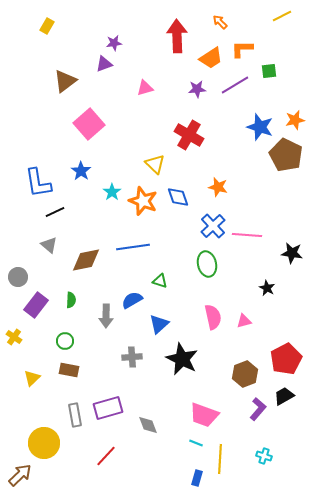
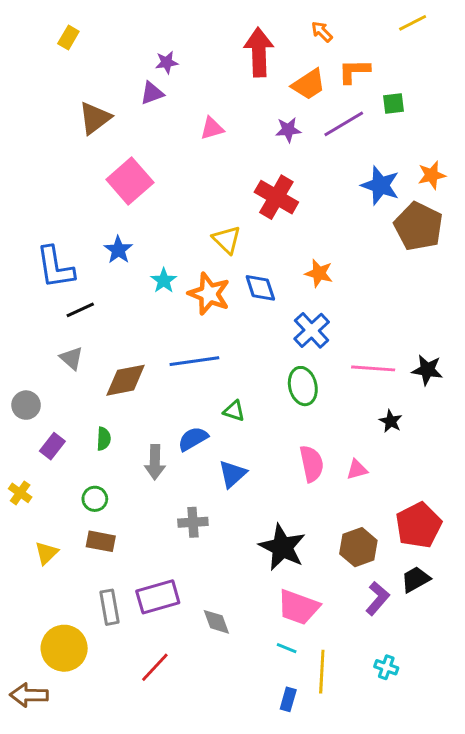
pink line: (247, 235) -> (373, 368), moved
purple rectangle: (36, 305) -> (52, 446), size x0.7
black star: (182, 359) -> (282, 547), moved
brown arrow: (20, 475) -> (29, 695), turned -135

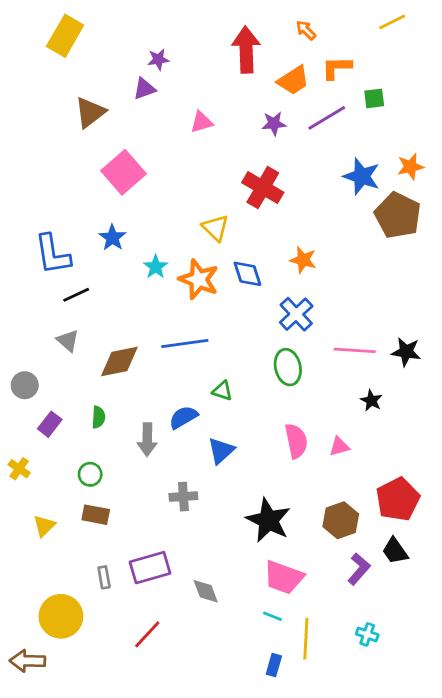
yellow rectangle: (68, 37) -> (65, 36), size x1.8
black trapezoid: (416, 579) -> (395, 551), turned -96
gray rectangle: (109, 607) -> (104, 577), size x0.7

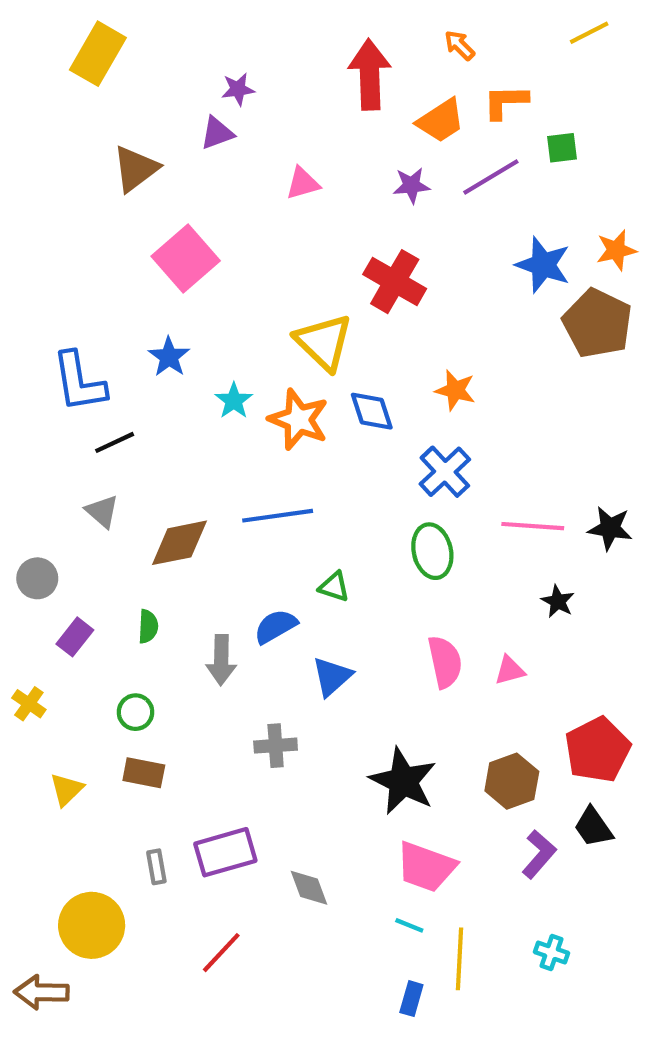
yellow triangle: (215, 228) -> (324, 342), size x1.4

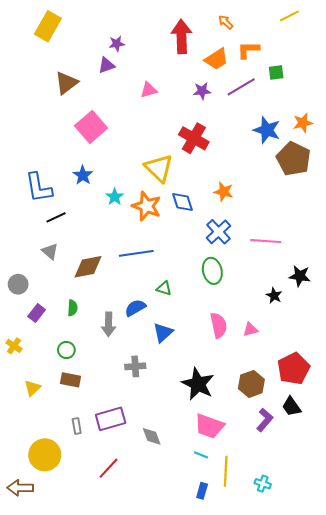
pink line: (533, 526) -> (266, 241), moved
black star: (610, 528) -> (300, 276), moved
cyan cross: (551, 953) -> (263, 484), moved

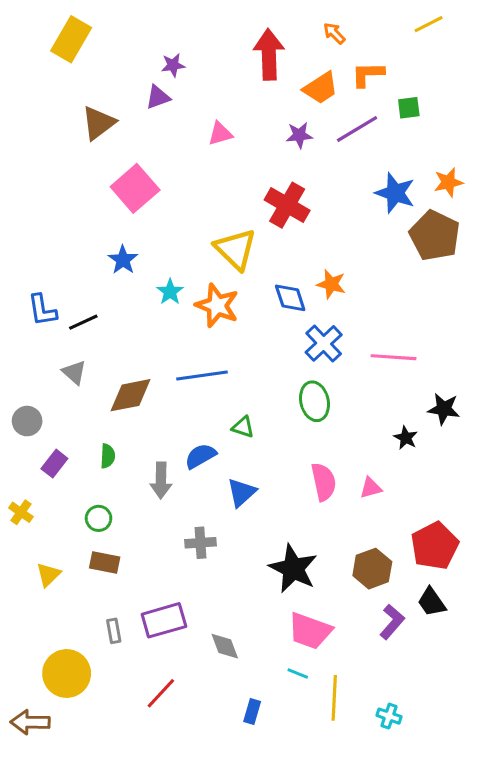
blue L-shape: (39, 188) -> (42, 310), moved, size x0.7
blue diamond: (183, 202) -> (290, 298), moved
blue rectangle: (202, 491) -> (252, 712), moved

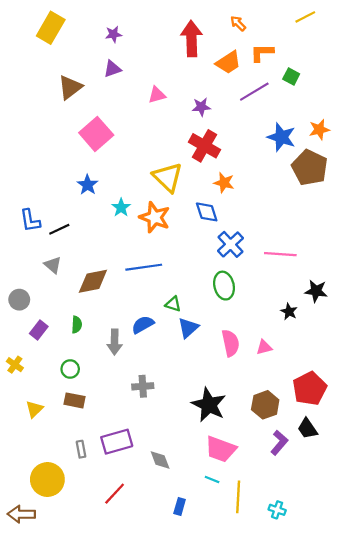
purple star: (173, 65) -> (113, 34), moved
green square: (409, 108) -> (291, 76), turned 35
purple star: (299, 135) -> (201, 107), moved
orange star: (331, 284) -> (224, 183), moved
blue triangle: (242, 493) -> (188, 328), moved

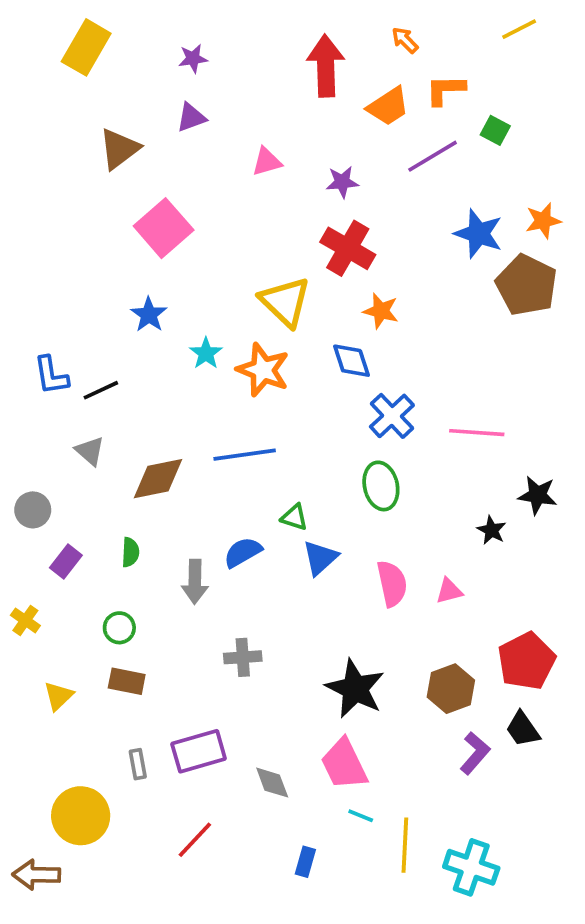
pink trapezoid: (221, 449) -> (344, 764), moved, turned 44
cyan cross: (277, 510) -> (471, 867), size x1.8

